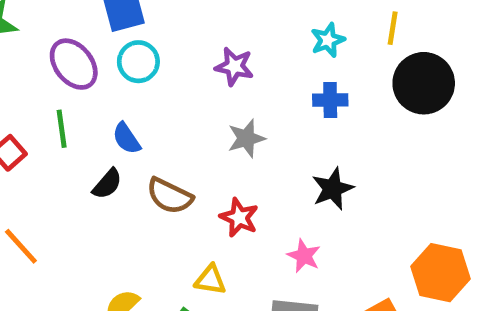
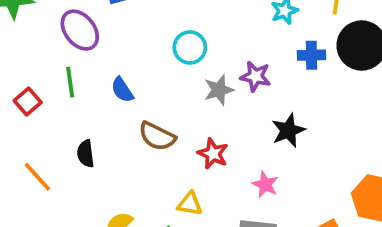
cyan circle: (138, 62) -> (190, 47), moved
purple star: (234, 66) -> (255, 76), moved
blue cross: (330, 100) -> (311, 55), moved
black semicircle: (107, 184) -> (86, 154), moved, turned 132

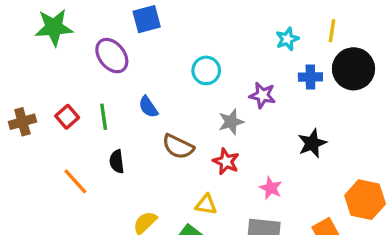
green line: (70, 82) -> (104, 117), moved
gray star: (219, 90) -> (231, 122), moved
black star: (288, 130) -> (312, 143), moved

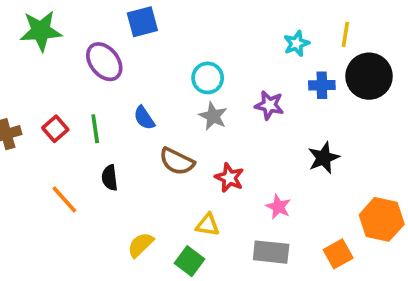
gray star: (231, 122) -> (213, 116), moved, turned -30

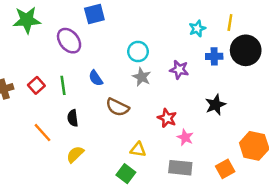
red star: (229, 178) -> (167, 118), moved
yellow semicircle: (141, 245) -> (75, 154), moved

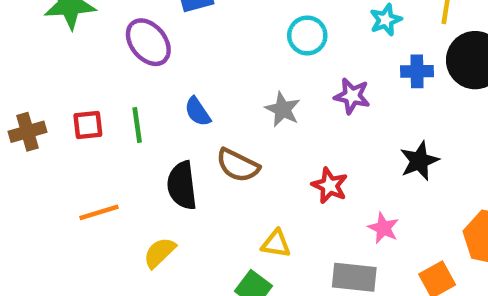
cyan circle: (138, 52) -> (307, 35), moved
red square: (36, 85) -> (88, 125), turned 35
black semicircle: (73, 118) -> (182, 185), moved, size x1.5
orange line: (42, 133) -> (99, 212), turned -65
pink star: (185, 137) -> (383, 228), moved

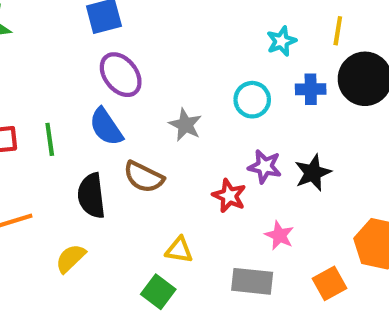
cyan circle: (307, 35) -> (252, 100), moved
purple ellipse: (148, 42) -> (121, 75), moved
purple star: (352, 96) -> (265, 166), moved
blue semicircle: (198, 112) -> (106, 127), size x1.4

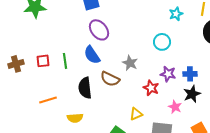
blue cross: (311, 89) -> (190, 74), moved
gray star: (185, 125) -> (130, 63), moved
black star: (313, 173) -> (192, 94), moved
yellow triangle: (179, 250) -> (136, 114), moved, turned -32
yellow semicircle: (71, 258) -> (75, 118), turned -140

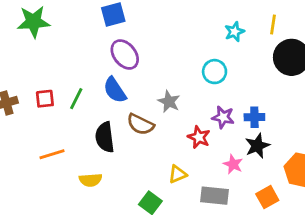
green line: (65, 61) -> (76, 99), turned 35

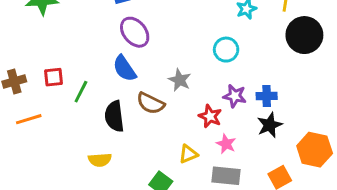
green line: (76, 99) -> (81, 92), moved
orange line: (52, 154) -> (29, 119), moved
pink star: (233, 164) -> (226, 144), moved

